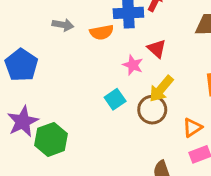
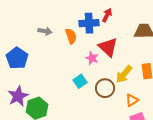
orange semicircle: (102, 32) -> (71, 36), turned -98
red triangle: (157, 49) -> (108, 47), size x1.5
yellow arrow: (161, 89) -> (124, 74), moved

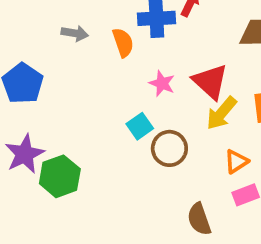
red triangle: (108, 47) -> (210, 82), moved
brown circle: (105, 88) -> (169, 148), moved

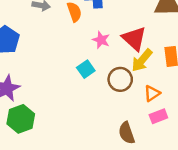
brown circle: (169, 148) -> (120, 79), moved
green hexagon: (60, 176) -> (21, 119), moved

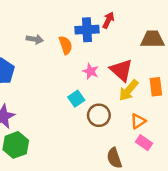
brown circle: (120, 79) -> (99, 115), moved
pink rectangle: (158, 116) -> (144, 143), turned 56

